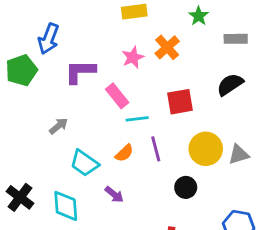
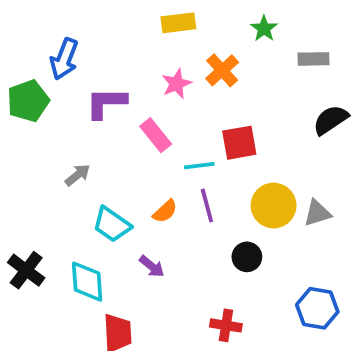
black semicircle: (230, 85) -> (331, 120), moved
cyan line: (137, 119) -> (199, 166), moved

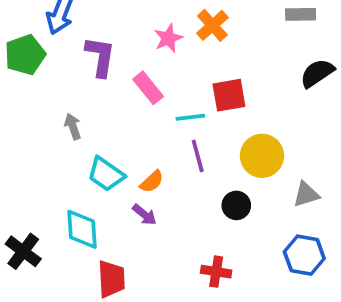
purple L-shape: (106, 103) -> (100, 57), turned 99
gray arrow: (78, 175) -> (73, 126), turned -70
orange semicircle: (165, 211) -> (152, 182), moved
gray triangle: (317, 213) -> (306, 194), moved
black cross: (26, 270) -> (23, 251), moved

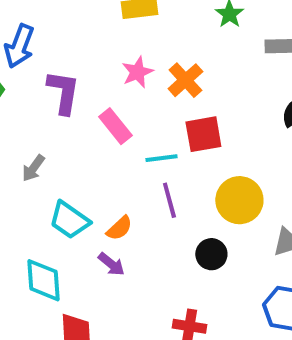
orange cross: (212, 25) -> (185, 80), moved
gray arrow: (73, 126) -> (33, 168), turned -125

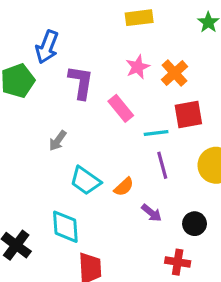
black circle: (211, 254) -> (195, 224), moved
purple arrow: (111, 264) -> (151, 213), moved

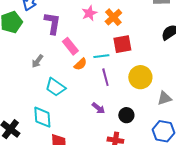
pink rectangle: (121, 108) -> (70, 46), moved
orange semicircle: (124, 187) -> (80, 64), moved

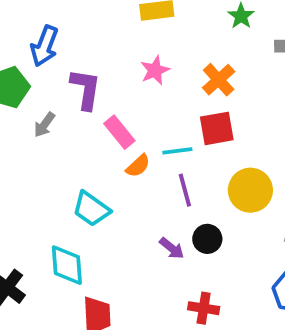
orange cross: (113, 17) -> (219, 80), moved
gray arrow: (37, 61) -> (44, 125), moved
black circle: (126, 115) -> (207, 239), moved

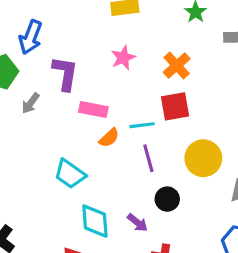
pink rectangle: (119, 132) -> (93, 110), turned -40
purple arrow: (172, 248) -> (137, 223), moved
cyan diamond: (67, 265) -> (95, 221), moved

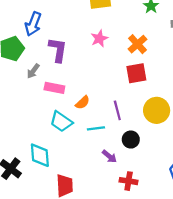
pink rectangle: (93, 110) -> (54, 88), moved
cyan line: (142, 125) -> (96, 128), moved
orange semicircle: (109, 138) -> (83, 102), moved
cyan diamond: (95, 221) -> (40, 155), moved

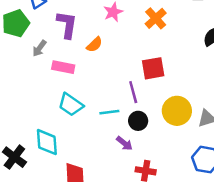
red square: (136, 73) -> (153, 68), moved
orange semicircle: (83, 102) -> (94, 45), moved
yellow circle: (157, 110) -> (177, 111), moved
black circle: (131, 140) -> (138, 121), moved

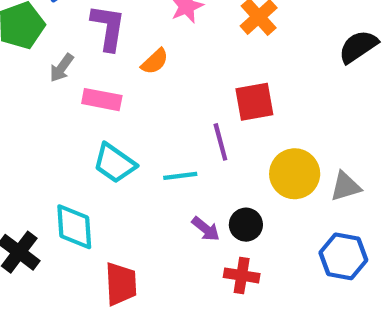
black circle: (138, 121) -> (246, 225), moved

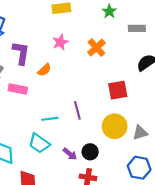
red square: (254, 102) -> (118, 90), moved
cyan trapezoid: (115, 163) -> (39, 143), moved
cyan line: (180, 176) -> (50, 119), moved

